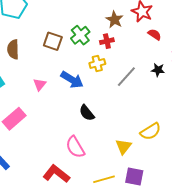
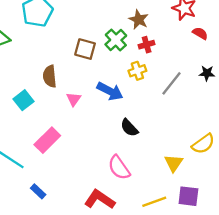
brown star: (114, 20) -> (139, 20), moved
brown semicircle: (13, 49) -> (50, 76), moved

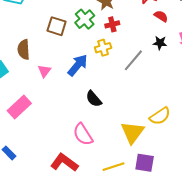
black star: (207, 73) -> (160, 43), moved
blue arrow: (110, 91) -> (78, 65), turned -80
yellow triangle: (174, 163) -> (132, 132), size x1.4

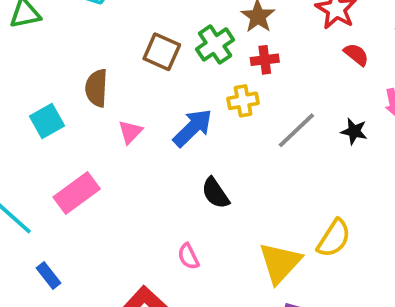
black star: (160, 43) -> (354, 131), moved
yellow semicircle: (160, 116) -> (334, 238), turned -30
pink semicircle: (83, 134) -> (188, 256), size x0.6

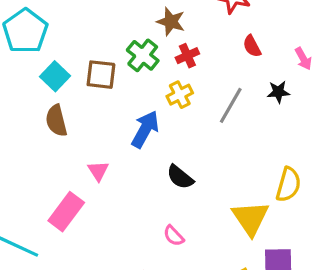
red semicircle: (356, 54) -> (252, 46), moved, turned -140
cyan square: (47, 121) -> (55, 76), moved
pink triangle: (130, 132) -> (98, 171), moved

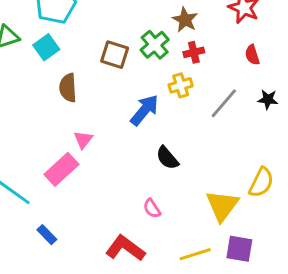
cyan square: (55, 76) -> (46, 47), moved
pink triangle: (98, 171) -> (83, 140), moved

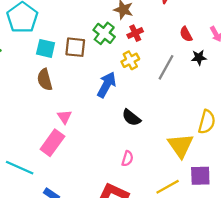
cyan square: (46, 47) -> (46, 48), moved, turned -30
red semicircle: (252, 55) -> (186, 34), moved
pink semicircle: (152, 208) -> (127, 159), turned -119

